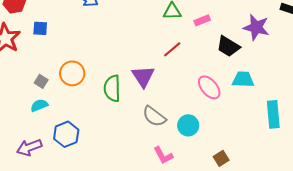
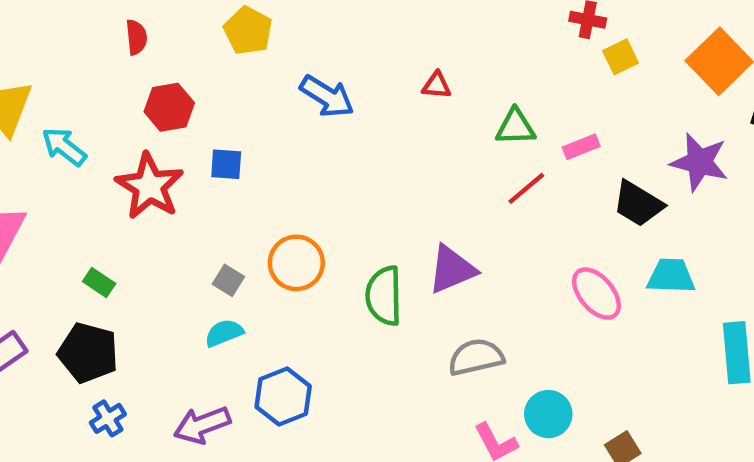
red line: (172, 49) -> (526, 188), moved
purple triangle: (143, 76) -> (452, 269), turned 40
gray semicircle: (154, 116) -> (476, 357), turned 130
cyan circle: (188, 125) -> (548, 414), moved

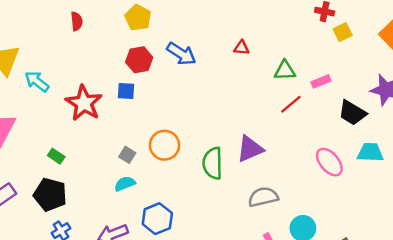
red hexagon: (169, 107) -> (139, 60), moved

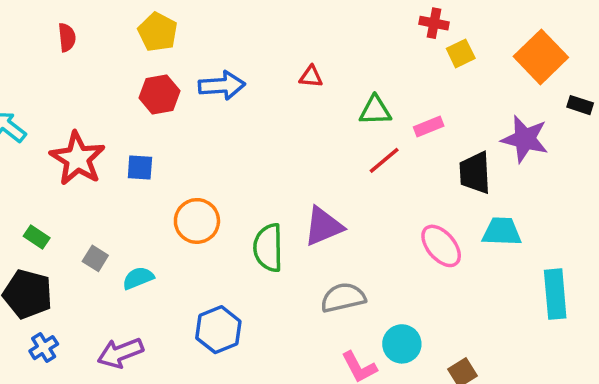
blue arrow: (181, 54) -> (222, 86), turned -36
blue square: (126, 91) -> (140, 167), moved
black trapezoid: (352, 113) -> (475, 173), turned 56
gray square: (127, 155) -> (95, 258), moved
blue hexagon: (157, 219) -> (218, 330), moved

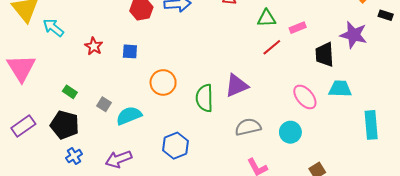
red star: (78, 159) -> (94, 46), size x0.6
cyan semicircle: (138, 278) -> (129, 116), size x1.4
cyan circle: (402, 344) -> (290, 132), moved

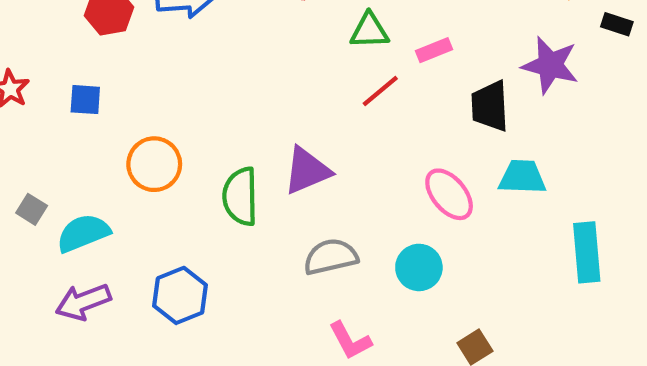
purple arrow: (119, 159) -> (83, 302), moved

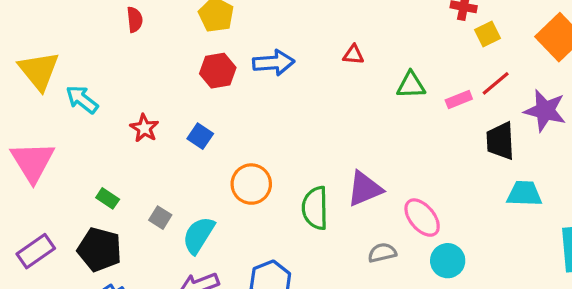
red line: (380, 91) -> (496, 83), moved
blue square: (85, 100) -> (200, 136), turned 30
pink ellipse: (449, 194) -> (422, 218), moved
cyan semicircle: (83, 233) -> (199, 235), turned -36
gray semicircle: (331, 257) -> (382, 253), size x0.7

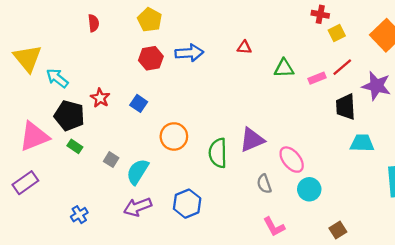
pink triangle: (33, 162) -> (34, 136), moved, turned 40
black pentagon: (100, 249) -> (69, 116), moved
gray semicircle: (382, 253) -> (264, 184), turned -96

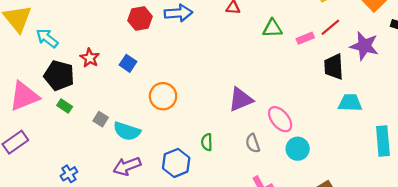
green semicircle: (218, 153) -> (207, 142), moved, size x0.6
cyan semicircle: (138, 172) -> (127, 131), turned -104

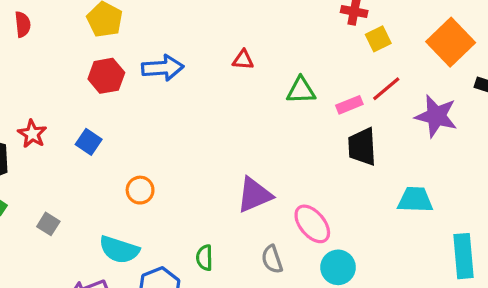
black trapezoid: (334, 67) -> (362, 147), moved
orange circle: (163, 96) -> (140, 190), size x0.7
cyan semicircle: (127, 131) -> (119, 250), moved

